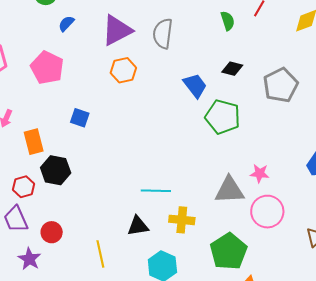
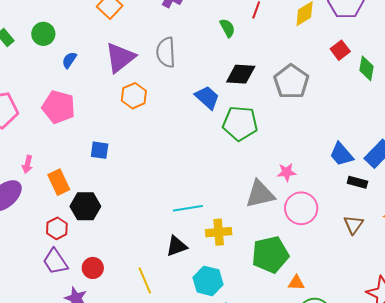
black diamond: (232, 69) -> (241, 74), size x1.4
green pentagon: (229, 251) -> (270, 255), turned 30

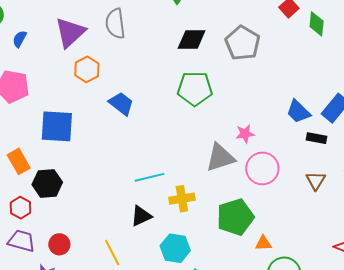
blue trapezoid: (207, 98) -> (121, 104), moved
blue square: (100, 150) -> (57, 126), size x1.8
purple trapezoid: (55, 262) -> (21, 241), turned 144

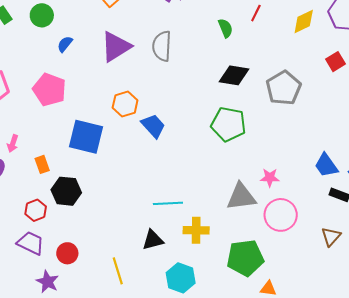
orange hexagon: (87, 69) -> (125, 104), moved
orange rectangle: (19, 161) -> (42, 164), size x0.7

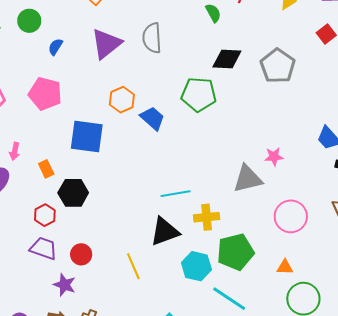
green pentagon: (228, 124) -> (199, 94), moved
pink circle: (281, 215) -> (291, 216), moved
black triangle: (153, 240) -> (165, 232), size x1.4
green pentagon: (245, 258) -> (235, 252), moved

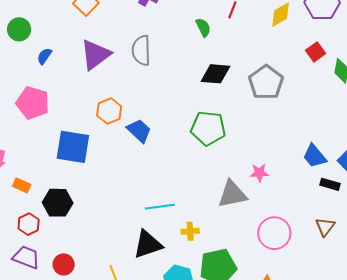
green pentagon: (199, 94) -> (208, 128), moved
orange rectangle: (46, 169) -> (22, 185), moved, turned -42
yellow cross: (207, 217) -> (190, 231), size x0.7

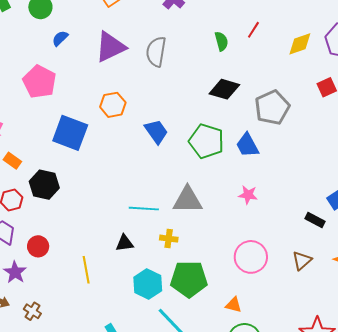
blue trapezoid: (139, 131) -> (156, 132), moved
blue trapezoid: (315, 156) -> (247, 145), moved
gray triangle: (232, 194) -> (188, 200), moved
black triangle: (148, 244) -> (125, 243), size x0.6

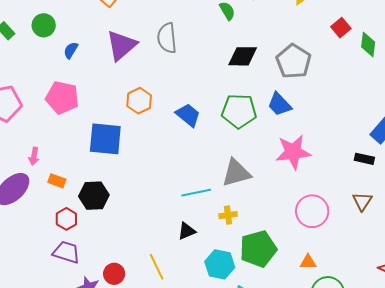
pink star: (248, 195) -> (293, 152), size x1.8
red circle: (38, 246) -> (114, 274), moved

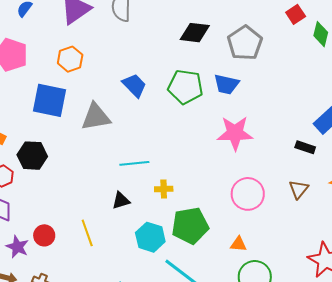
orange hexagon: (139, 101) -> (70, 59), moved
blue trapezoid: (279, 104) -> (226, 84), turned -40
gray triangle: (236, 173) -> (96, 117), moved

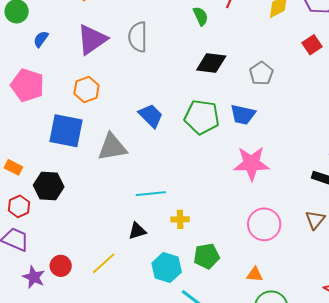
gray pentagon: (245, 43) -> (261, 73), size x0.7
green pentagon: (190, 226) -> (207, 256), size x0.7
yellow line: (87, 233) -> (104, 263), turned 68

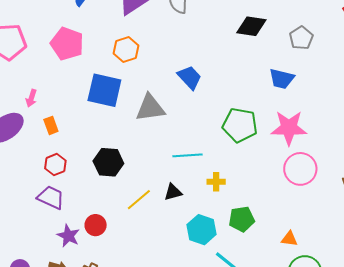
green pentagon: (202, 117) -> (240, 125), moved
orange rectangle: (13, 167) -> (51, 125), turned 42
black hexagon: (49, 186) -> (108, 162), moved
pink circle: (264, 224) -> (300, 169), moved
yellow line: (104, 263) -> (139, 200), moved

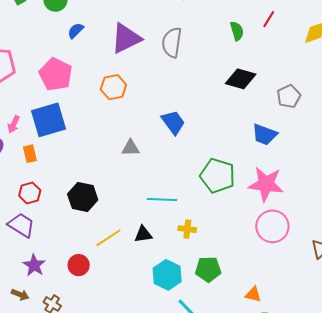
blue square: (104, 90) -> (49, 120), moved, turned -36
gray triangle: (150, 108) -> (131, 148), size x0.6
red circle: (96, 225) -> (79, 265), moved

